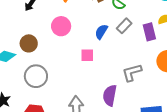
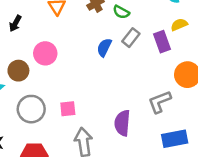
pink circle: (61, 26) -> (45, 53), moved
pink square: (87, 55) -> (68, 109), moved
gray L-shape: (132, 73) -> (160, 102), moved

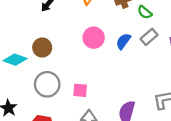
pink circle: (45, 53) -> (94, 38), moved

